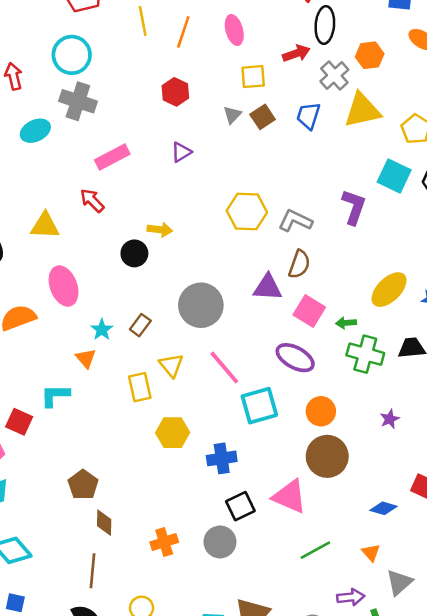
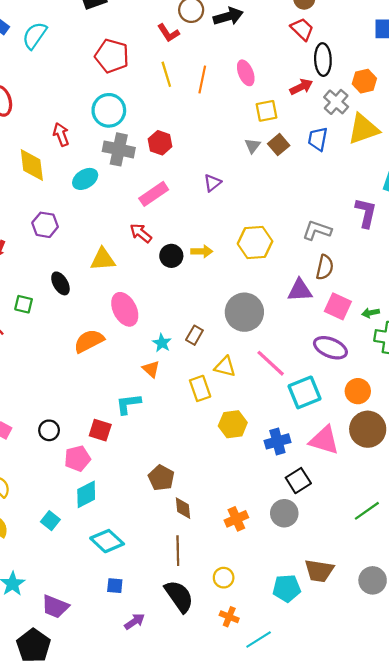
red hexagon: (175, 92) -> (160, 143), moved
yellow hexagon: (247, 211) -> (255, 243), moved
black circle: (134, 253) -> (171, 256), moved
yellow triangle: (171, 365) -> (225, 367), turned -30
pink triangle: (290, 497) -> (324, 440), moved

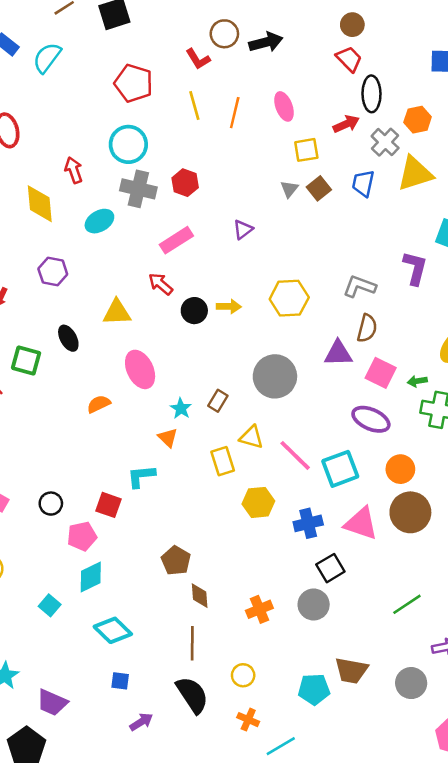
green square: (24, 304) -> (26, 360), size x1.4
orange semicircle: (89, 341) -> (99, 404), size x0.7
pink line: (271, 363) -> (295, 455), moved

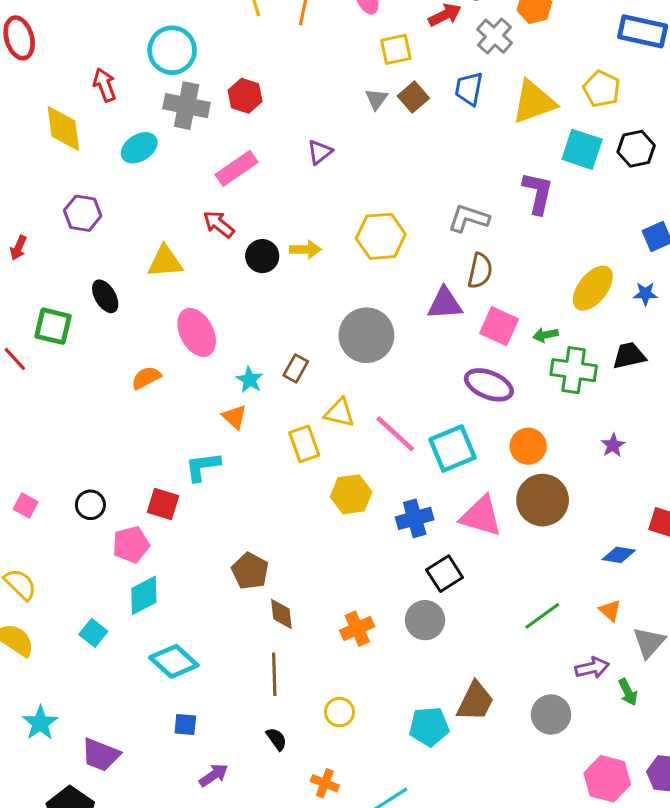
yellow triangle: (415, 174) -> (534, 102), moved
brown trapezoid: (351, 671) -> (475, 701), turned -72
black semicircle: (192, 695) -> (277, 739), size x0.5
orange cross: (248, 720) -> (325, 783), moved

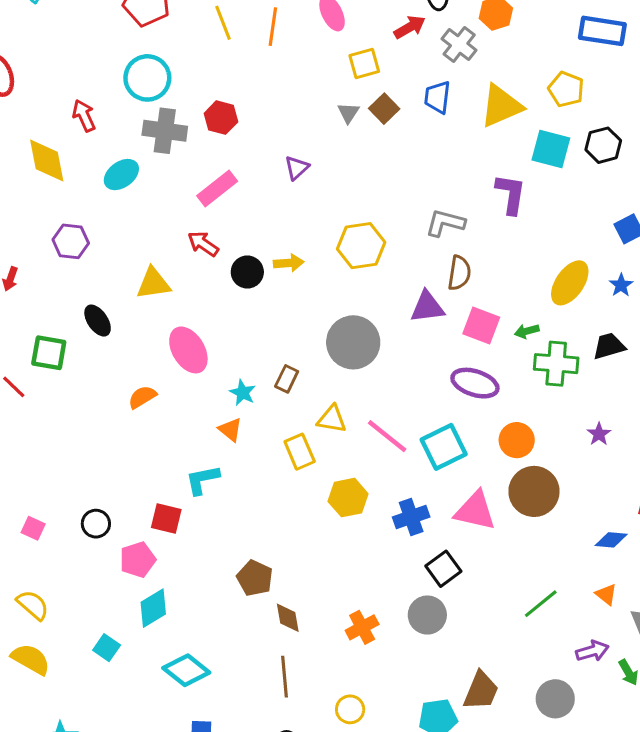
blue star: (645, 294) -> (621, 285), turned -30

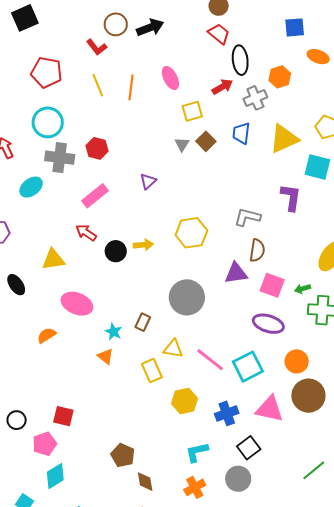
gray cross: (459, 45) -> (255, 98), turned 30
pink ellipse: (188, 350) -> (77, 304), turned -36
cyan L-shape: (202, 480) -> (197, 452), moved

